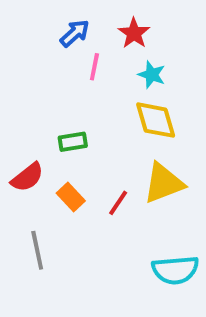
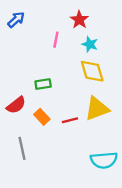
blue arrow: (75, 33) -> (16, 20), moved
red line: (118, 203) -> (70, 120), turned 42

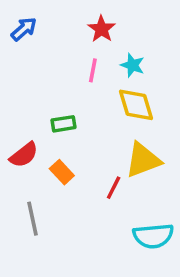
red star: (79, 20) -> (101, 29), moved
pink line: (56, 40) -> (93, 70), moved
red line: (70, 120) -> (114, 188), moved, turned -49

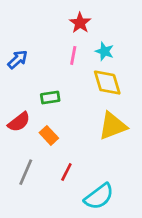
blue arrow: (24, 29) -> (18, 59), moved
red line: (114, 188) -> (66, 172), moved
gray line: (33, 219) -> (26, 172), turned 35
cyan semicircle: (153, 236) -> (99, 196), moved, turned -32

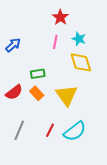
yellow triangle: (113, 126) -> (67, 95), moved, turned -45
orange rectangle: (49, 135) -> (37, 93), moved
cyan semicircle: (99, 196) -> (75, 131), moved

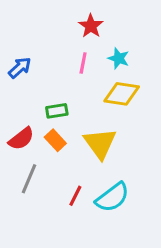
yellow diamond: (81, 62) -> (122, 94), turned -65
gray line: (19, 130) -> (29, 179), moved

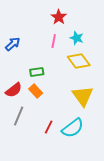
yellow diamond: (122, 94) -> (79, 61), turned 45
yellow triangle: (100, 143) -> (83, 96), moved

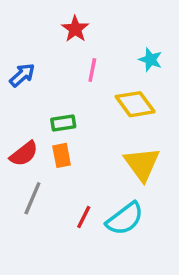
red star: (59, 17) -> (75, 29), moved
cyan star: (77, 38) -> (150, 60), moved
orange rectangle: (36, 91) -> (62, 155), turned 32

